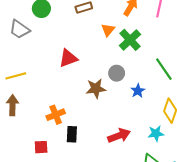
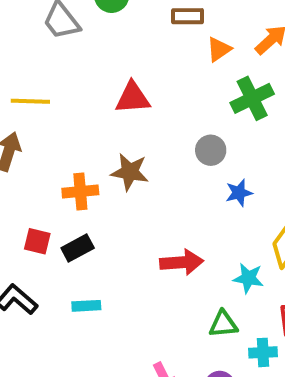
orange triangle: (108, 30) -> (219, 49), moved
brown star: (96, 89) -> (130, 172), moved
black rectangle: (72, 134) -> (78, 248), moved, turned 42

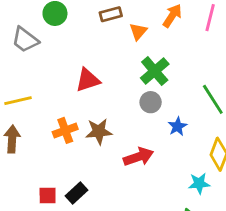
green cross: (252, 98) -> (155, 71), moved
orange cross: (80, 191) -> (65, 130), moved
red arrow: (182, 262) -> (138, 157), moved

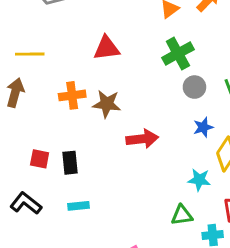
gray circle: (151, 102) -> (194, 87), moved
blue star: (177, 126) -> (203, 127), moved
black rectangle: (76, 193) -> (70, 163), turned -65

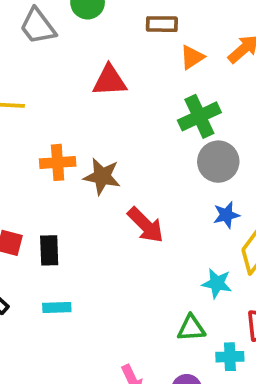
red triangle: (106, 48) -> (110, 81), moved
gray circle: (194, 87) -> (218, 162), size x1.4
red arrow: (142, 139) -> (146, 225), turned 48

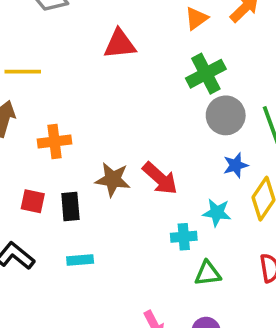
orange cross: (58, 162) -> (55, 142), moved
brown star: (102, 176) -> (113, 180), moved
cyan star: (217, 283) -> (217, 213), moved
cyan cross: (230, 357) -> (184, 237), moved

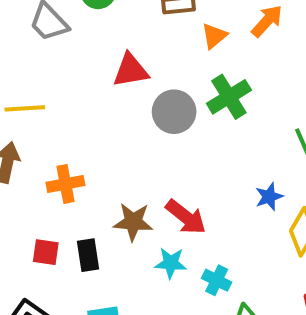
gray circle: (226, 115) -> (174, 112), moved
cyan star: (217, 213) -> (171, 263), moved
cyan cross: (184, 237) -> (217, 280), turned 35

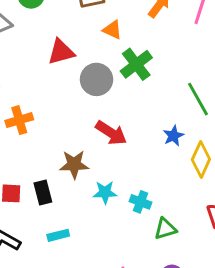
orange triangle: (214, 36) -> (112, 30), moved, turned -50
orange cross: (65, 184) -> (19, 120), moved
red arrow: (186, 217) -> (111, 133), moved

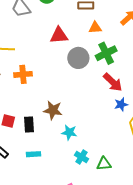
orange triangle: (112, 30) -> (95, 28), turned -40
red arrow: (111, 133) -> (113, 82), moved
cyan cross: (141, 202) -> (81, 157), moved

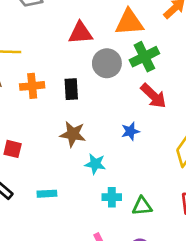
orange triangle: (95, 28) -> (129, 22), size x1.6
blue star: (121, 104) -> (130, 131), moved
black rectangle: (29, 124) -> (71, 89), moved
cyan cross: (81, 157) -> (112, 197), turned -32

